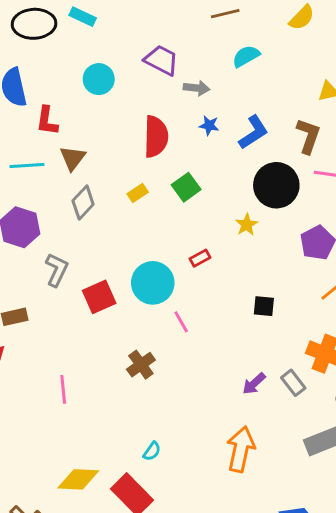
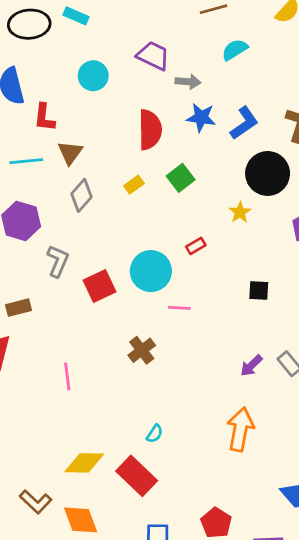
blue star: (209, 125) -> (201, 118), size x1.5
pink line: (181, 322) -> (179, 308), turned -55

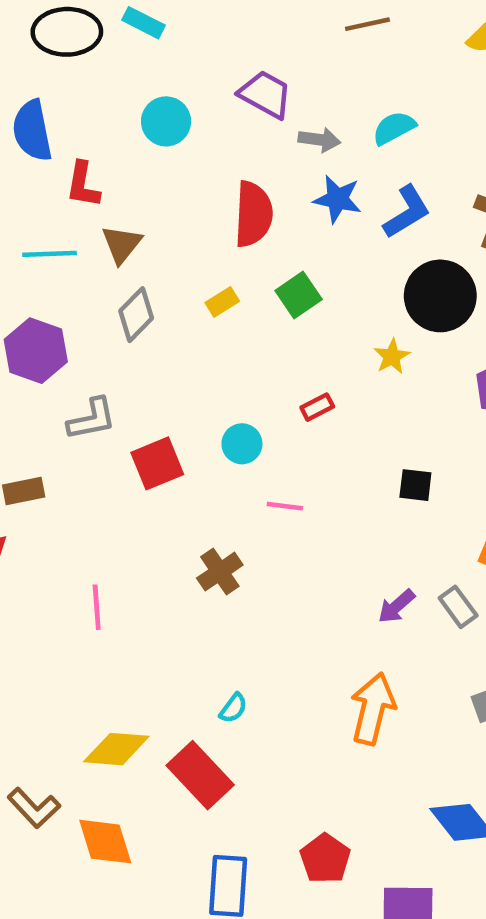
cyan semicircle: (235, 50) -> (394, 128), moved
gray L-shape: (58, 261) -> (92, 419), turned 52
cyan circle: (151, 271) -> (242, 444), size x0.6

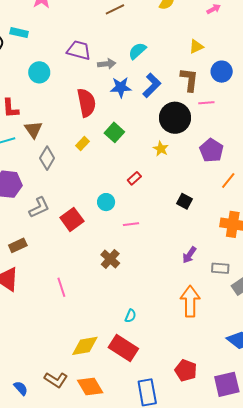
black square: (415, 485) -> (185, 201), turned 35
gray rectangle: (458, 607) -> (220, 268), moved, turned -36

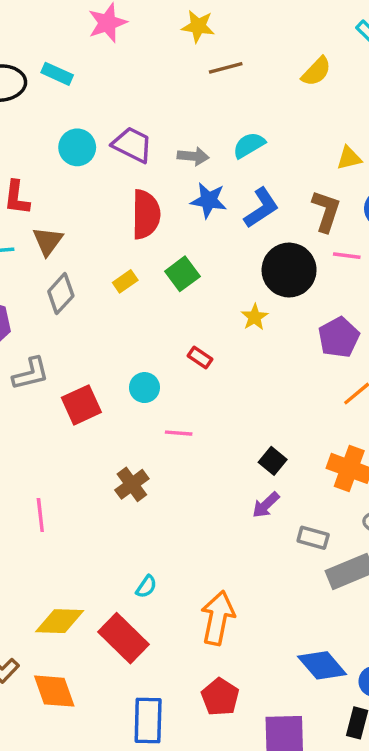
purple trapezoid: (79, 50) -> (132, 145), moved
red rectangle: (134, 178) -> (200, 357), turned 64
black square: (185, 201) -> (273, 461), moved
orange arrow: (190, 301) -> (218, 618), moved

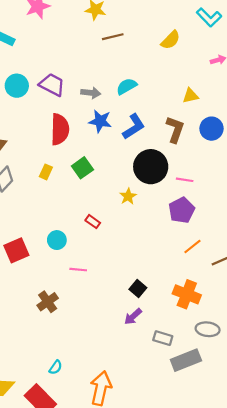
pink line: (347, 256) -> (185, 180), moved
yellow rectangle: (125, 281) -> (46, 172), turned -32

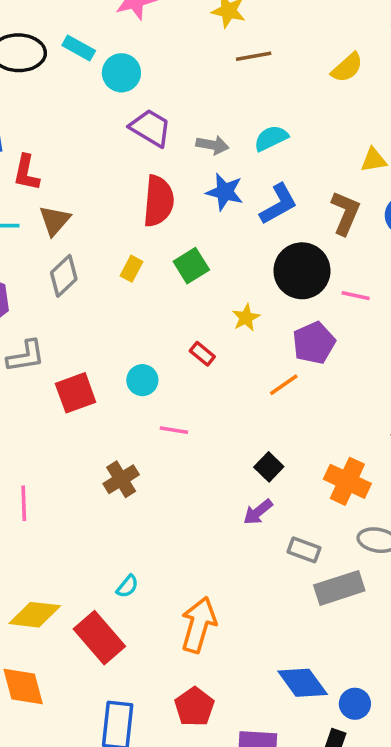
cyan circle: (17, 86) -> (121, 73), moved
yellow star: (128, 196) -> (246, 318), moved
purple pentagon: (182, 210) -> (314, 343), moved
orange line: (192, 246) -> (284, 385), moved

